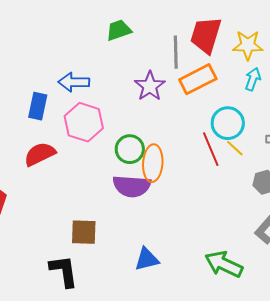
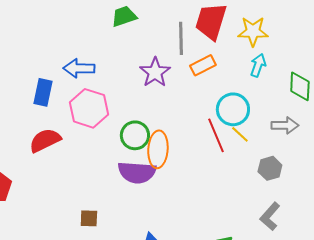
orange rectangle: (198, 79) -> (203, 65), size x0.7
brown square: (84, 232) -> (89, 218), size x0.7

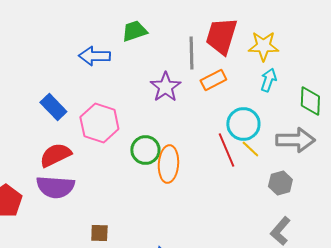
blue arrow: (79, 68) -> (94, 56), moved
blue rectangle: (43, 92) -> (53, 107), turned -56
gray arrow: (285, 125) -> (295, 140), size x1.4
purple semicircle: (137, 172) -> (55, 187), moved

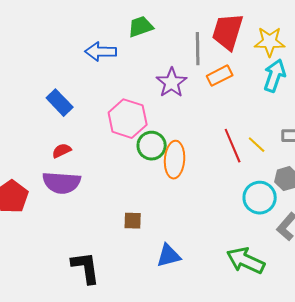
cyan arrow: (268, 80) -> (275, 76), size x1.4
pink hexagon: (99, 123) -> (128, 119), moved
cyan circle: (243, 124) -> (260, 198), moved
red semicircle: (55, 155) -> (62, 151), size x0.6
brown square: (99, 233) -> (133, 221), moved

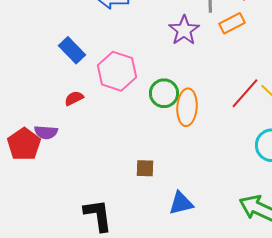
pink hexagon: (128, 119) -> (117, 71), moved
red line: (233, 146) -> (245, 93), turned 64
purple semicircle: (62, 183) -> (46, 132), moved, size x0.6

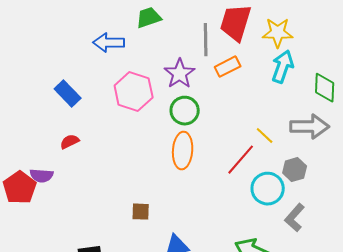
pink hexagon: (117, 71) -> (134, 92), moved
green circle: (164, 93) -> (185, 111), moved
red line: (245, 93) -> (241, 160), moved

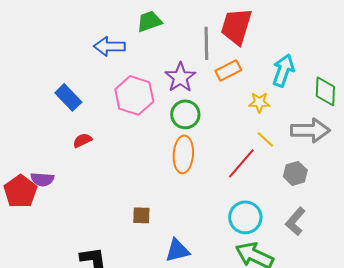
yellow star: (278, 33) -> (259, 102), moved, size x0.7
red semicircle: (70, 142) -> (82, 140), moved
cyan circle: (268, 189) -> (245, 217), moved

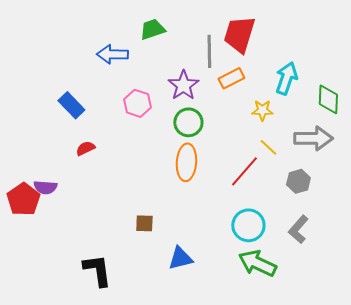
pink hexagon: (134, 95) -> (137, 103), size x0.7

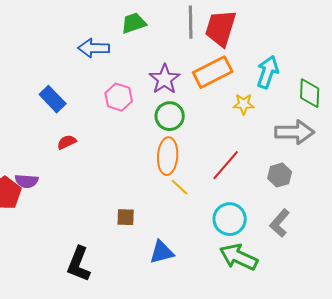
gray line: (209, 51) -> (191, 22), moved
orange rectangle: (231, 78) -> (213, 72), size x1.5
yellow line: (268, 147) -> (180, 187), moved
black L-shape: (97, 270) -> (79, 264), turned -150

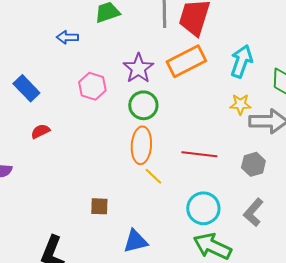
blue arrow: (94, 48) -> (67, 37), size x0.7
yellow star: (244, 104) -> (240, 104), moved
red line: (226, 165) -> (199, 154), turned 56

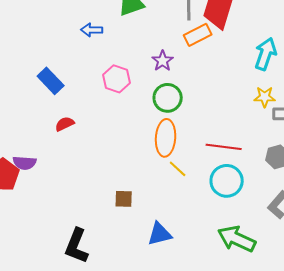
orange rectangle: (186, 61) -> (198, 35), moved, size x0.7
purple star: (138, 68) -> (163, 61), size x0.7
cyan circle: (203, 208) -> (227, 181), moved

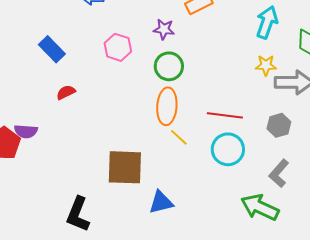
purple star: (163, 61) -> (164, 29), turned -30
brown square: (124, 199) -> (125, 167), size x2.0
green arrow: (237, 239) -> (260, 207), moved

